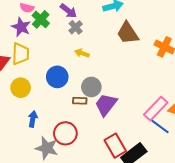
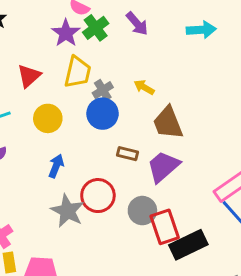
gray cross: (76, 27) -> (103, 90), moved
brown trapezoid: (128, 33) -> (168, 123), moved
yellow trapezoid: (20, 54) -> (78, 72), moved
gray circle: (91, 87) -> (142, 211), moved

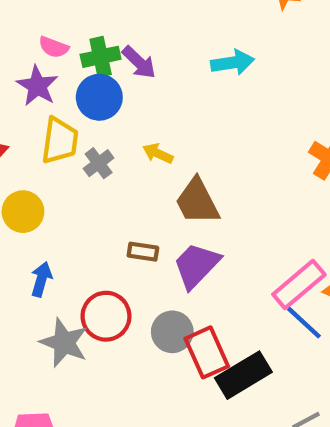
green cross: (96, 28) -> (101, 57), moved, turned 30
blue circle: (103, 114) -> (99, 97), moved

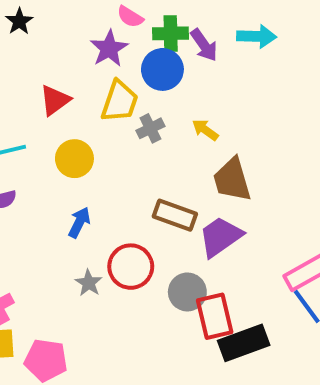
cyan arrow: (233, 63) -> (257, 36), moved
brown rectangle: (143, 252) -> (175, 215), size x1.5
gray star: (64, 343) -> (89, 283), size x0.6

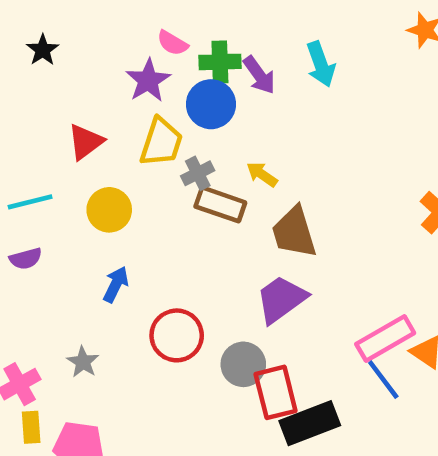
cyan arrow: (257, 36) -> (321, 64), turned 69
brown rectangle: (175, 215) -> (220, 204), moved
gray star: (89, 283) -> (83, 362), moved

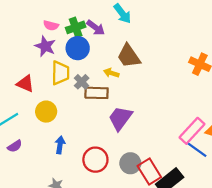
red triangle: (86, 142) -> (25, 84), turned -42
brown trapezoid: (294, 232) -> (129, 56), moved
purple trapezoid: (281, 299) -> (120, 118), moved

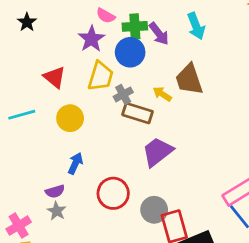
purple semicircle: (15, 146) -> (55, 191), moved

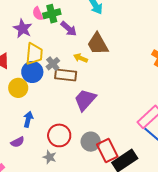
pink semicircle: (106, 16) -> (38, 14), moved, turned 48
purple arrow: (159, 34) -> (69, 29), moved
blue circle: (130, 52) -> (32, 72), moved
gray star: (57, 211) -> (50, 157), moved

